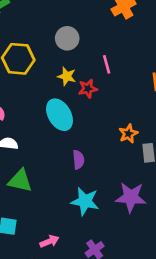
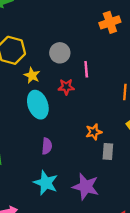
gray circle: (67, 38) -> (60, 53), moved
yellow star: (67, 76) -> (32, 75), moved

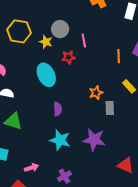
yellow star: (32, 75) -> (46, 42), moved

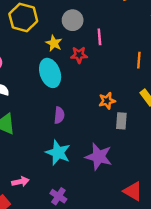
yellow star: (46, 42) -> (54, 43), moved
purple cross: (64, 176) -> (58, 196), turned -32

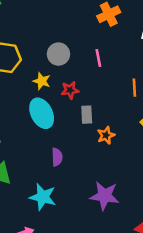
pink line: (99, 37) -> (98, 58), moved
gray rectangle: (121, 121) -> (87, 115), moved
cyan star: (58, 153) -> (43, 197), moved

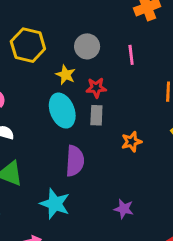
gray rectangle: (87, 115) -> (96, 115), moved
purple semicircle: (57, 157) -> (75, 161), size x1.5
purple star: (105, 196) -> (124, 209), size x0.6

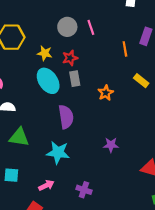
gray circle: (87, 46) -> (67, 27), moved

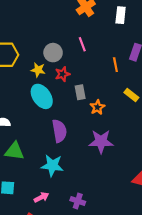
gray circle: (67, 27) -> (53, 53), moved
gray rectangle: (75, 79) -> (80, 92), moved
purple star: (111, 145) -> (101, 141), moved, size x1.6

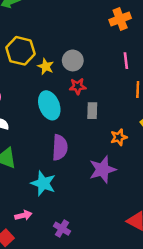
pink line: (82, 44) -> (126, 61), moved
yellow star: (38, 70) -> (46, 66), moved
orange star: (97, 107) -> (119, 137), moved
purple star: (101, 141) -> (102, 170), turned -30

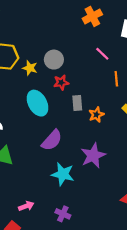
pink line: (126, 61) -> (102, 54), turned -32
orange star: (119, 137) -> (96, 115), moved
purple semicircle: (60, 147) -> (52, 140), turned 45
cyan star: (43, 183) -> (63, 174), moved

